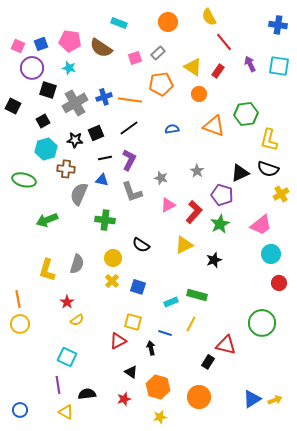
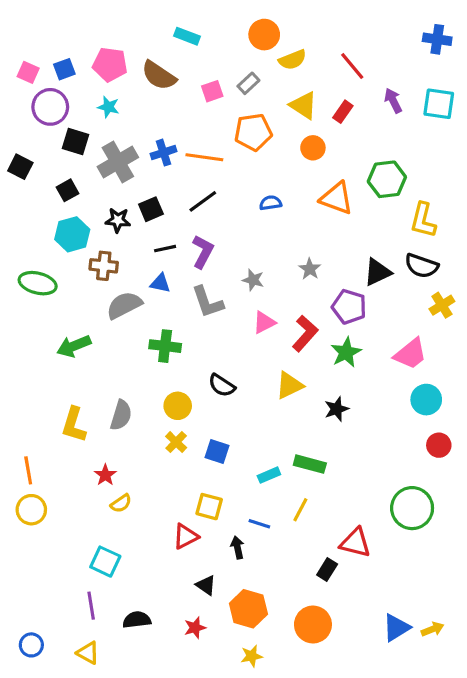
yellow semicircle: (209, 17) -> (292, 60), moved, turned -84
gray semicircle: (79, 194) -> (124, 305), turned 40
yellow triangle: (66, 412) -> (88, 653), moved

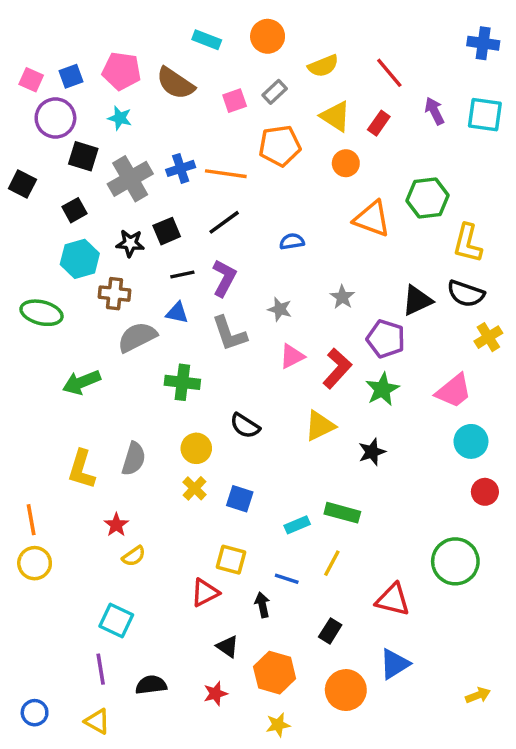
orange circle: (264, 35) -> (268, 36), moved
blue semicircle: (270, 203) -> (292, 241), moved
black rectangle: (327, 569) -> (330, 631), moved
blue triangle: (396, 628) -> (394, 664), moved

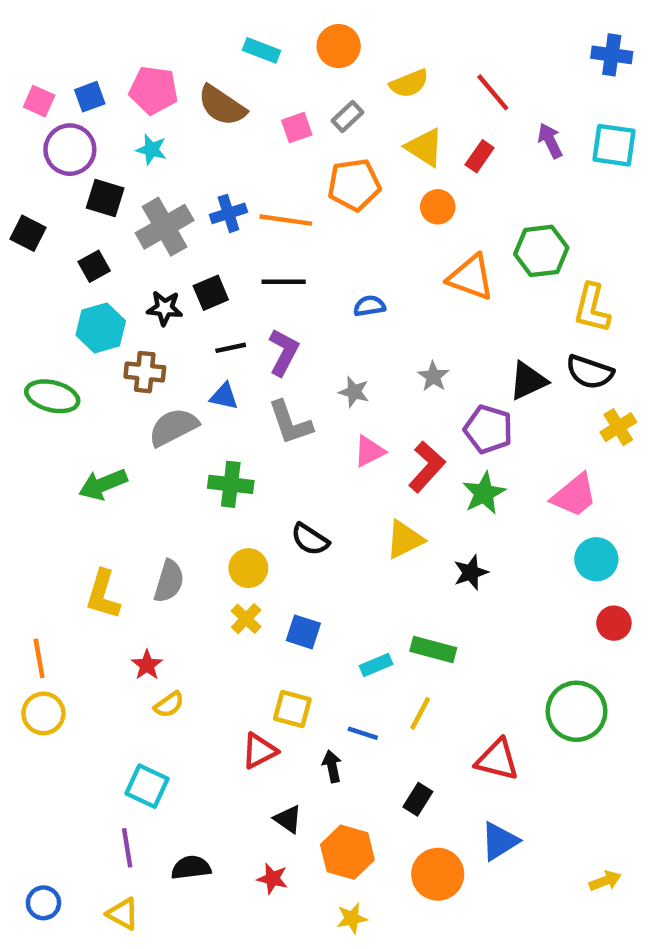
black line: (224, 222) -> (284, 282), turned 36
red star: (215, 694) -> (273, 879), turned 30

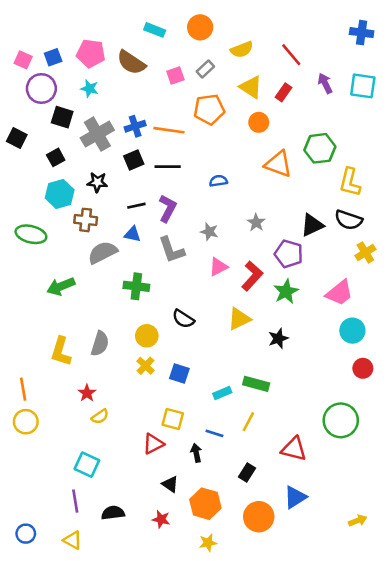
black square: (211, 293) -> (134, 160), moved

